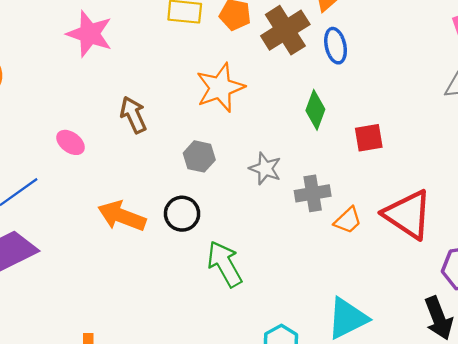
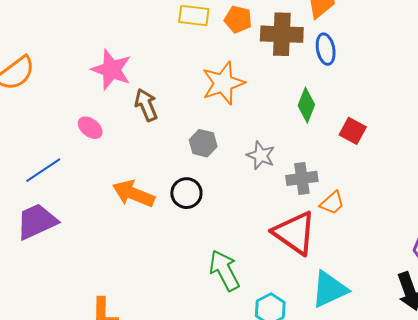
brown cross: (285, 30) -> (282, 34), turned 33
pink star: (90, 34) -> (111, 70), moved
red square: (369, 138) -> (353, 131), turned 36
red triangle: (408, 215) -> (295, 233), moved
green arrow: (225, 264) -> (224, 270), moved

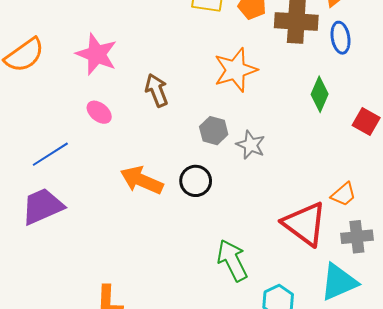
pink star: (111, 70) -> (97, 54), moved
gray star: (261, 155) -> (251, 145), moved
gray cross: (302, 178) -> (357, 237), moved

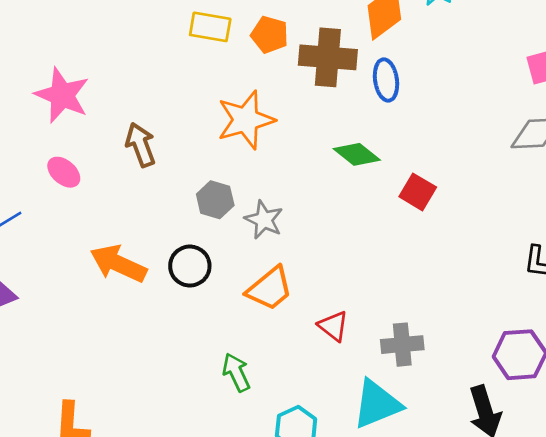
green diamond: (320, 94) -> (357, 154), turned -76
orange trapezoid: (344, 194) -> (270, 289), moved, size x1.4
red triangle: (305, 224) -> (333, 326), size x0.5
green arrow: (232, 260) -> (236, 372), size x0.7

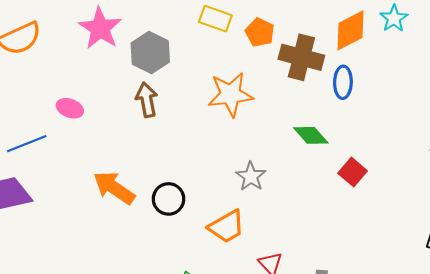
pink star: (62, 95) -> (100, 28), moved
pink ellipse: (64, 172) -> (70, 108), moved, turned -30
gray hexagon: (215, 200) -> (150, 52), moved, size x1.4
gray star: (264, 220) -> (251, 176), moved

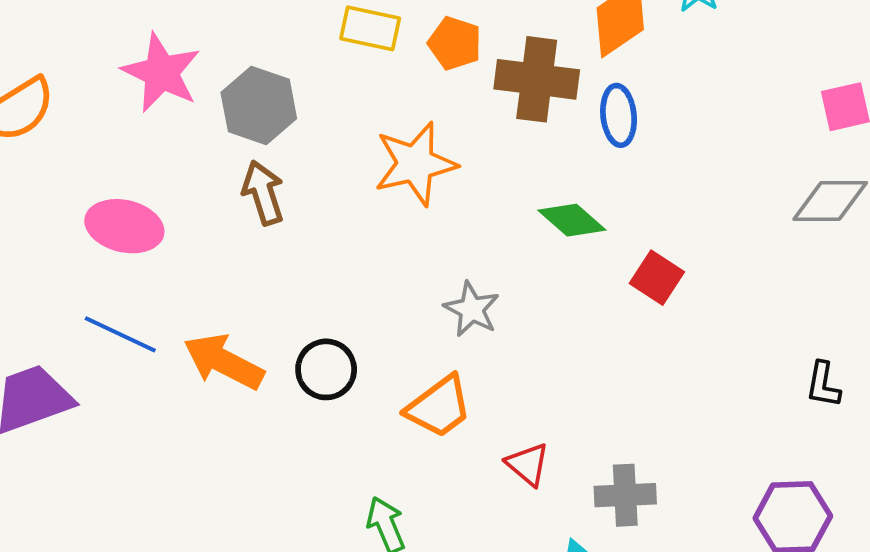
pink ellipse: (70, 108) -> (124, 226), size x1.5
blue line: (27, 144) -> (120, 334), moved, turned 54

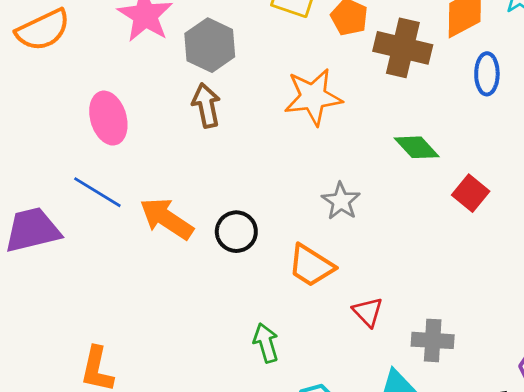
blue ellipse: (619, 115) -> (487, 74), moved
pink ellipse: (124, 226) -> (108, 118), turned 54
orange trapezoid: (439, 407) -> (311, 266), turned 63

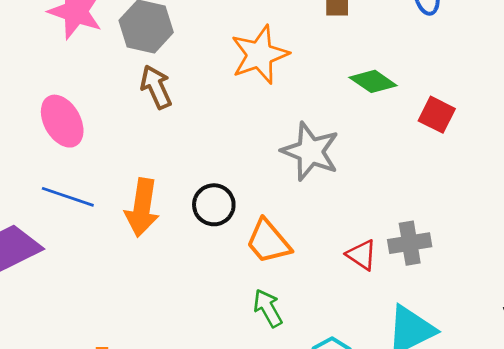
gray star: (341, 201) -> (310, 151), size x1.5
orange arrow: (167, 219) -> (142, 208), turned -102
orange trapezoid: (311, 266) -> (268, 242), moved, turned 30
gray cross: (433, 340) -> (410, 243), moved

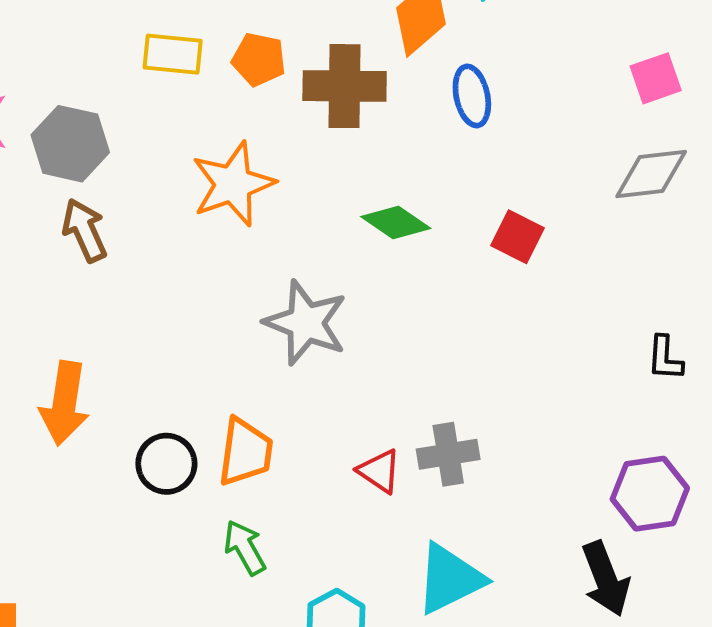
red square: (437, 115) -> (518, 237), moved
black circle: (214, 205) -> (166, 464), moved
orange trapezoid: (268, 242) -> (245, 452), turned -132

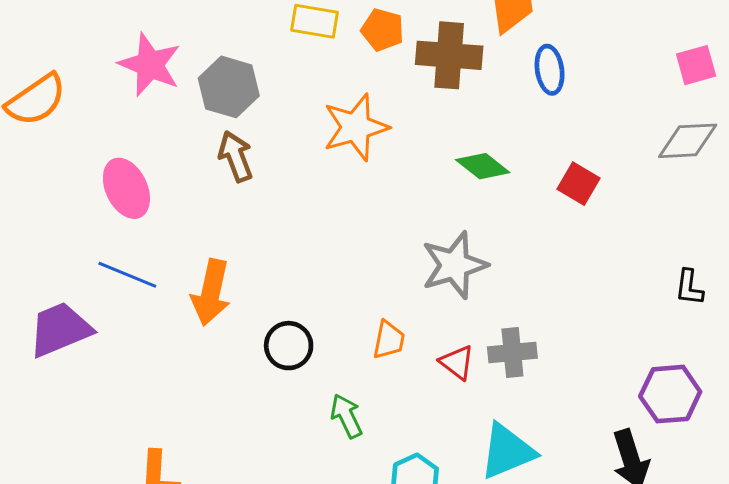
gray star: (306, 323) -> (454, 265), moved, turned 30
orange trapezoid: (245, 452) -> (389, 340), moved, size x0.7

